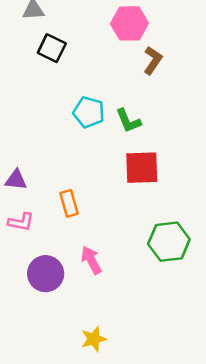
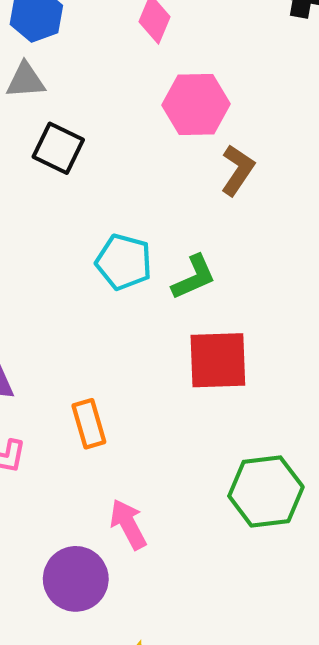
green L-shape: (128, 121) -> (194, 277), turned -92
purple circle: (46, 274) -> (76, 579), moved

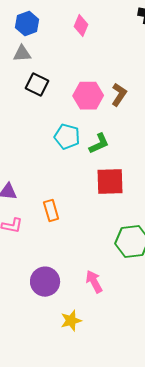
pink hexagon: (196, 105) -> (88, 96), moved
pink arrow: (128, 524) -> (94, 282), moved

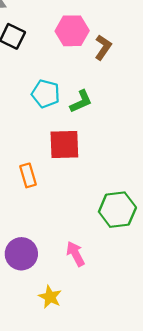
pink hexagon: (88, 96) -> (72, 31), moved
red square: (110, 182) -> (64, 145), moved
yellow star: (71, 321) -> (50, 297), turned -30

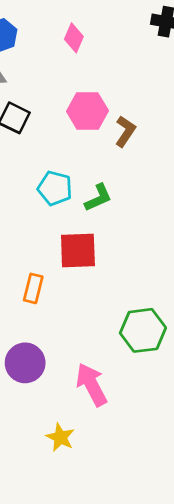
orange rectangle: (28, 175) -> (33, 288), turned 30
purple circle: (21, 254) -> (25, 363), moved
pink arrow: (75, 254) -> (91, 385), size x1.4

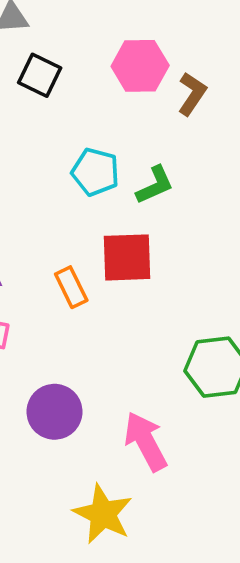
orange rectangle: (33, 288) -> (71, 287), moved, turned -40
yellow star: (60, 437) -> (103, 514), size x1.5

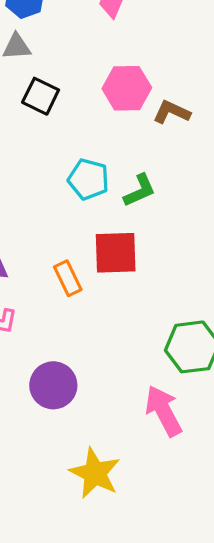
brown L-shape: (192, 94) -> (172, 112), turned -99
pink arrow: (146, 441) -> (164, 411), moved

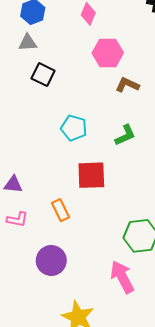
pink hexagon: (127, 88) -> (108, 53), moved
green L-shape: (140, 190) -> (125, 135), moved
orange rectangle: (68, 278) -> (60, 210), moved

